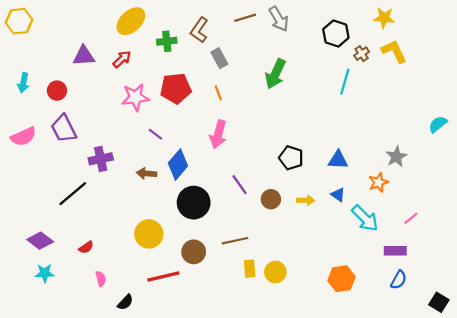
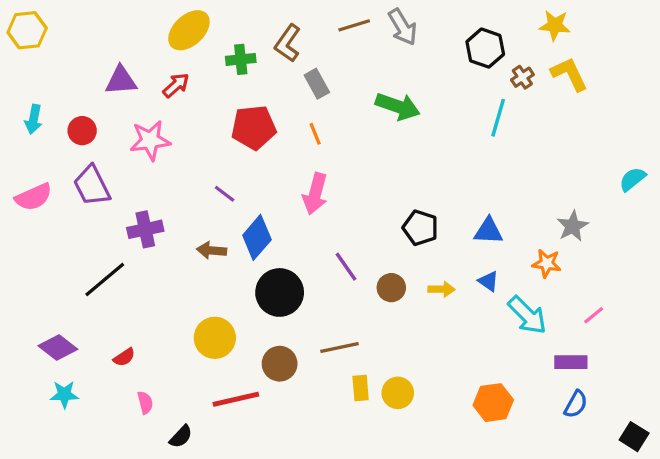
green arrow: (275, 74) -> (398, 106), turned -96
pink star: (135, 97) -> (150, 140), moved
orange star: (378, 182) -> (547, 263), turned 30

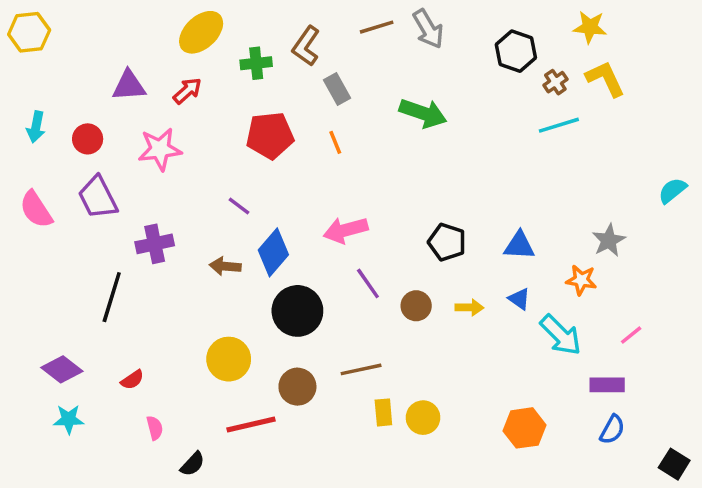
cyan line: (498, 118) -> (559, 125), moved, turned 57
pink arrow: (315, 194) -> (346, 230), moved, turned 60
pink semicircle: (34, 197) -> (36, 209), turned 81
black line: (105, 280) -> (112, 297), turned -33

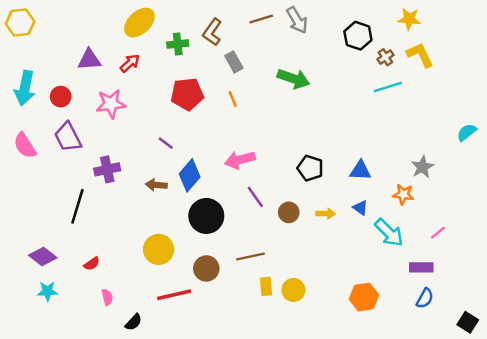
cyan arrow: (36, 127) -> (25, 88), size x1.6

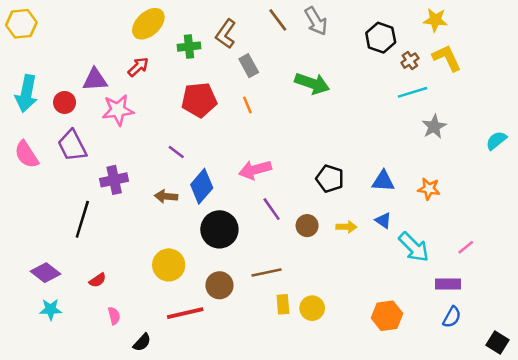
brown line: (261, 19) -> (278, 20), turned 70
purple triangle: (89, 60) -> (95, 80), moved
gray star: (422, 167) -> (434, 127), moved
orange star: (403, 194) -> (429, 189), moved

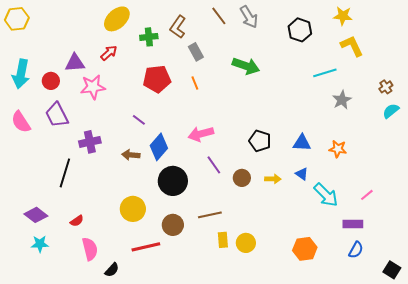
brown cross: (410, 61) -> (386, 87), moved
pink semicircle: (114, 316) -> (90, 249), size x1.6

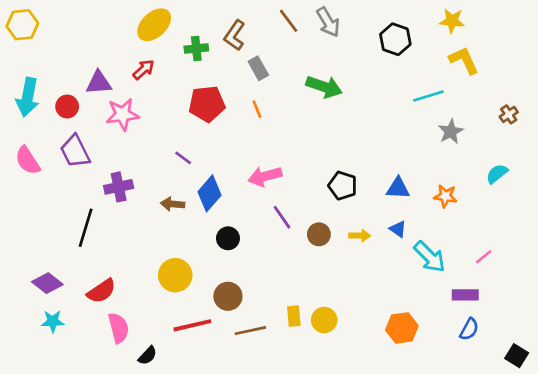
cyan semicircle: (391, 111) -> (497, 174), moved
black circle: (173, 181) -> (228, 238), size x0.6
brown line: (210, 215) -> (250, 331), moved
red semicircle: (77, 221) -> (101, 291), size x1.6

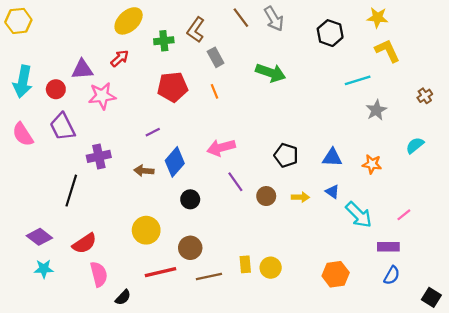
purple line: (183, 158) -> (153, 132), turned -64

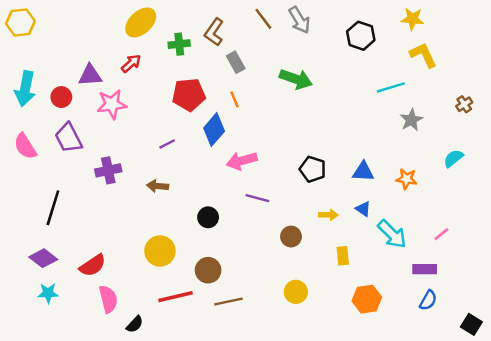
blue diamond: (175, 162) -> (214, 130), moved
purple line: (235, 182) -> (257, 198), turned -40
black line: (71, 191) -> (53, 208), moved
brown circle: (266, 196) -> (291, 237), moved
yellow rectangle: (245, 264) -> (343, 256), moved

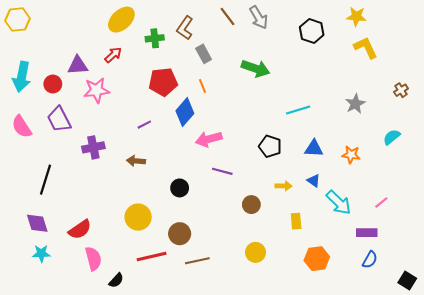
cyan line: (391, 87) -> (298, 110), moved
purple diamond: (43, 258) -> (37, 223), turned 35

